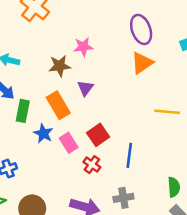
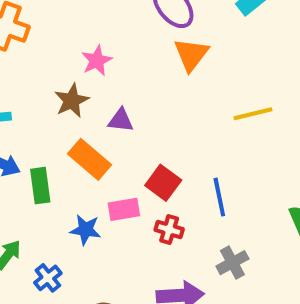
purple triangle: (85, 88) -> (121, 120), turned -42
blue star: (43, 133) -> (85, 230), moved
pink rectangle: (69, 143) -> (124, 209), turned -48

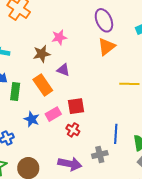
red square: (163, 183) -> (76, 106), turned 30
blue line: (219, 197) -> (116, 134), moved
pink rectangle: (124, 209) -> (53, 114), turned -35

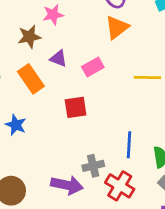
pink rectangle: (53, 114) -> (93, 67), moved
red cross: (73, 130) -> (120, 186), moved, size x1.5
gray cross: (100, 154) -> (93, 166), moved

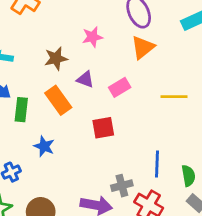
pink star: (53, 15) -> (92, 37), moved

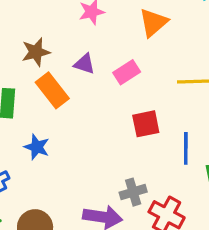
brown star: (56, 58) -> (36, 52), moved
red square: (103, 128) -> (146, 124), moved
blue line: (157, 164) -> (186, 148), moved

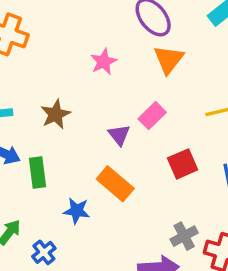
purple triangle: (84, 64) -> (119, 135), moved, turned 45
orange rectangle: (52, 90) -> (115, 184), moved

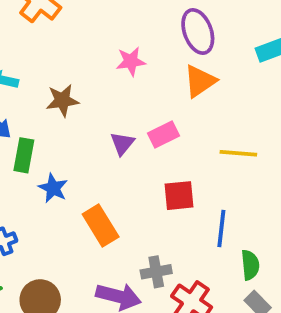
orange rectangle: (115, 184) -> (101, 226), moved
blue star: (77, 211) -> (53, 188), moved

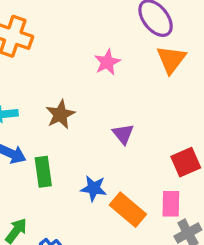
pink rectangle: (163, 134) -> (171, 204), moved, turned -44
blue star: (53, 188) -> (94, 188), moved

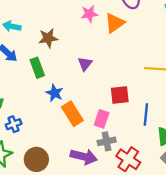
orange triangle: (171, 59) -> (115, 23), moved
green rectangle: (43, 172) -> (37, 68), moved, turned -30

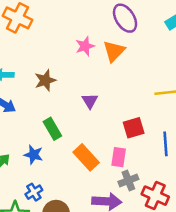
green rectangle: (37, 68) -> (52, 129), moved
blue star: (55, 93) -> (33, 155), moved
blue cross: (14, 124) -> (34, 192), moved

